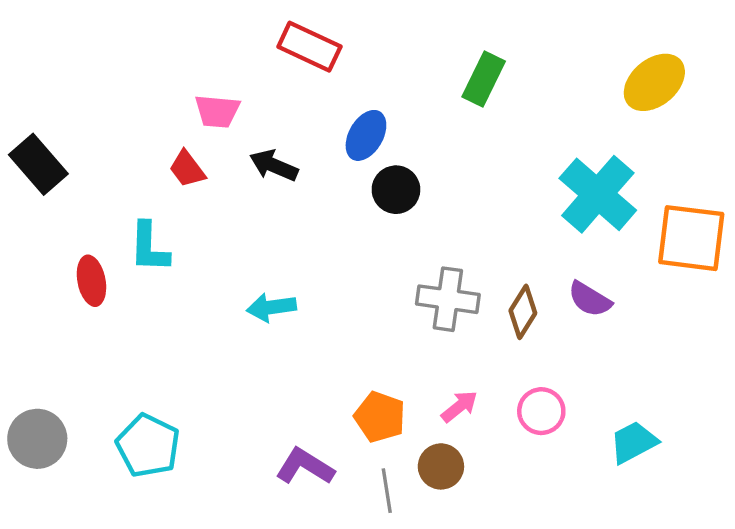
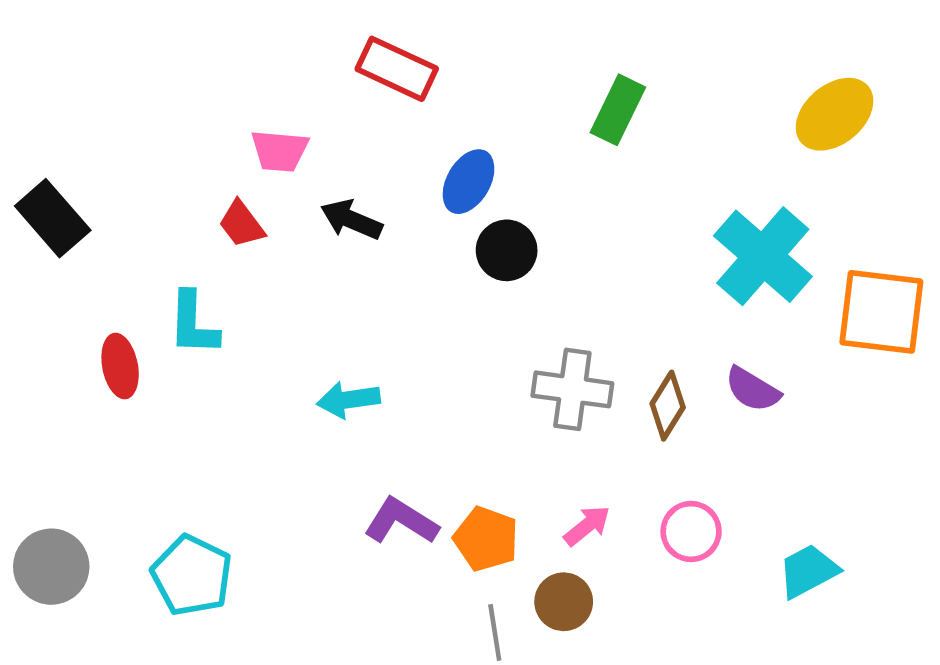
purple L-shape: (305, 466) -> (401, 521), moved

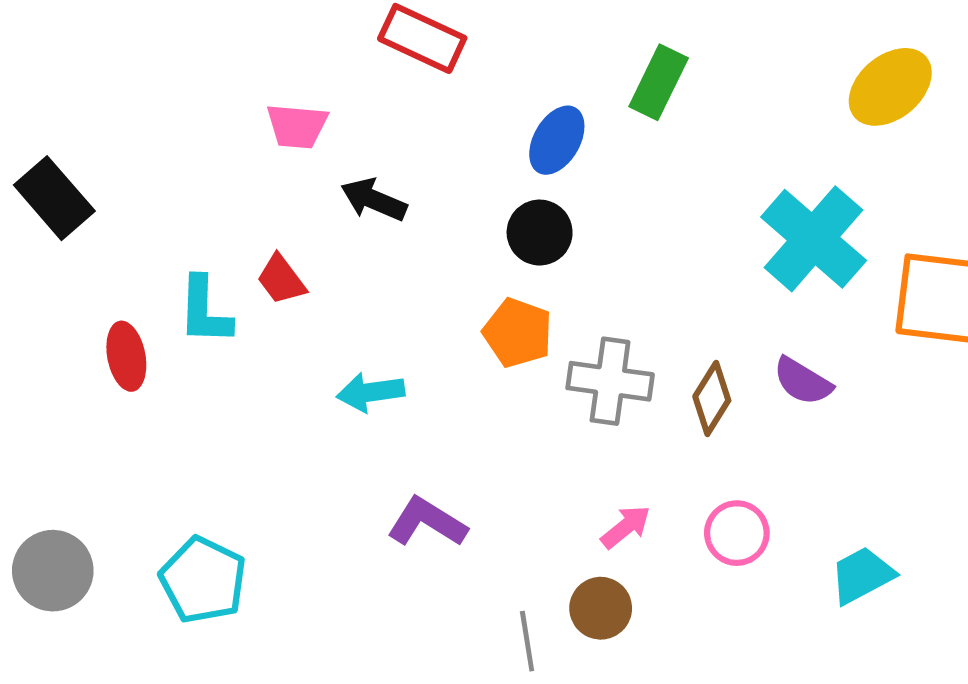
blue ellipse: (469, 182) -> (557, 140), moved
red trapezoid: (242, 224) -> (281, 279), moved
orange pentagon: (486, 539) -> (518, 333), moved

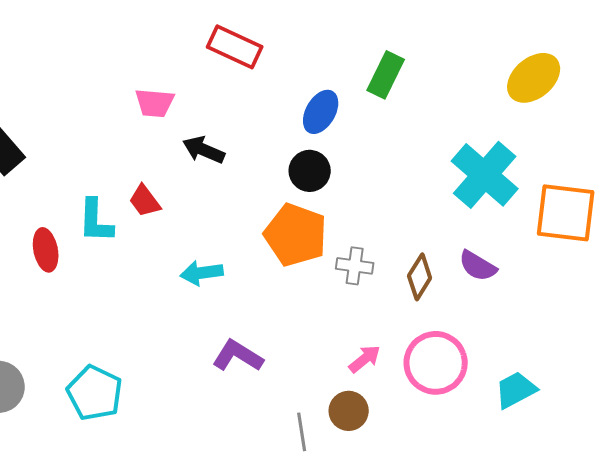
orange pentagon: (518, 333) -> (296, 235), size x1.4
gray cross: (610, 381) -> (355, 266), size x0.7
pink circle: (737, 533) -> (436, 363), size x1.5

